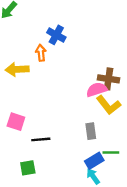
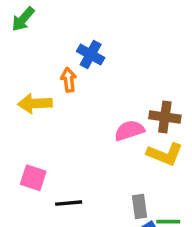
pink semicircle: (97, 90) -> (129, 131), moved
yellow L-shape: (109, 105) -> (165, 154), turned -30
gray rectangle: (91, 131) -> (140, 206), moved

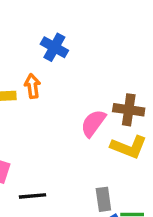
orange arrow: (69, 80) -> (32, 86), moved
pink semicircle: (129, 131) -> (93, 123), turned -36

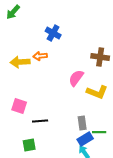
orange arrow: (32, 86) -> (40, 56), turned -88
brown cross: (129, 110) -> (100, 57), moved

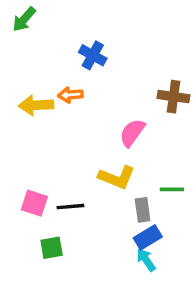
yellow L-shape: (97, 92) -> (117, 177), moved
pink square: (19, 106) -> (34, 203), moved
green line: (99, 132) -> (172, 189), moved

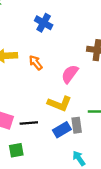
orange arrow: (70, 95) -> (36, 63), moved, turned 56
blue rectangle: (148, 237) -> (62, 130), moved

